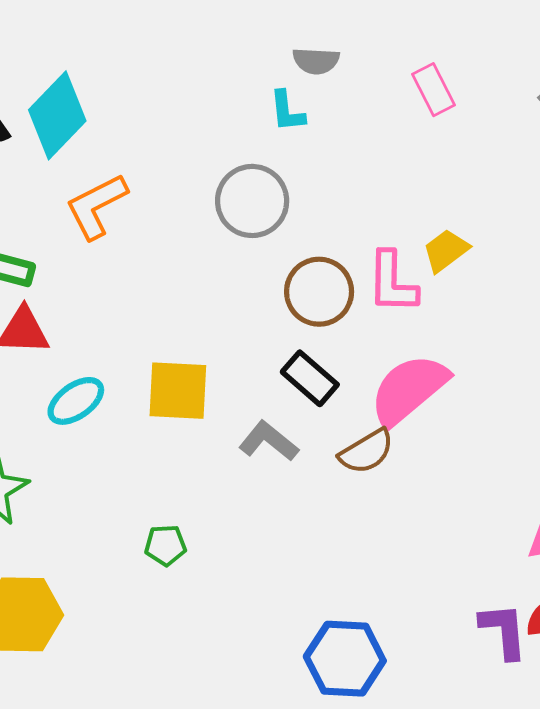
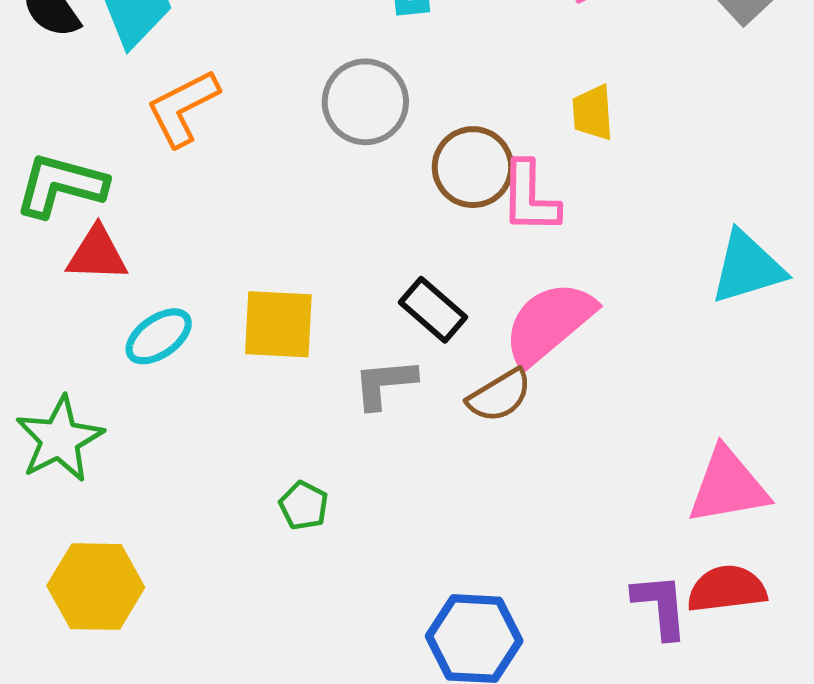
yellow trapezoid: (446, 250) -> (593, 113), moved, turned -57
brown circle: (319, 292) -> (473, 167), moved
gray L-shape: (269, 441) -> (385, 383), turned -44
green pentagon: (165, 545) -> (304, 506), moved, turned 30

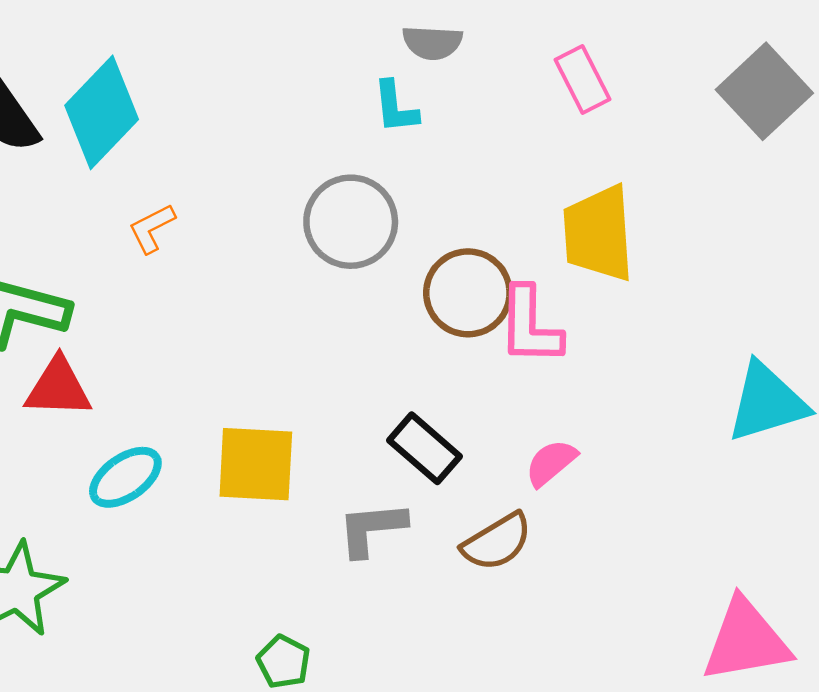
orange L-shape: (183, 108) -> (152, 228), size x0.6
yellow trapezoid: (593, 113) -> (598, 234), size x1.6
pink semicircle: (549, 323) -> (551, 463), size x0.5

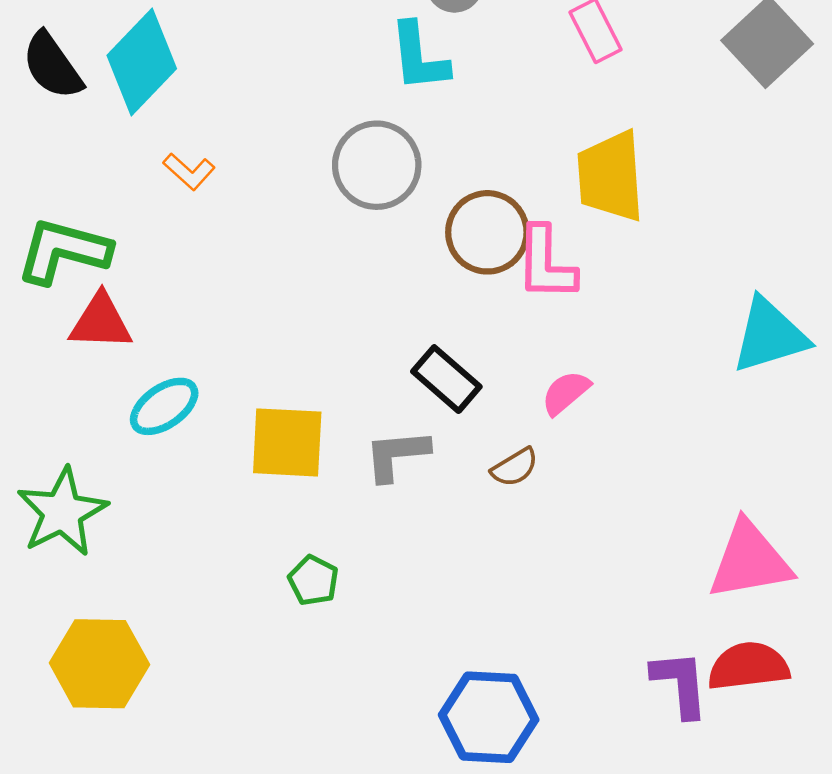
cyan L-shape: (395, 107) -> (419, 57), size x1.4
orange L-shape: (152, 228) -> (189, 171), turned -111
yellow square: (256, 464) -> (287, 442), moved
brown semicircle: (497, 542) -> (515, 467), size x0.7

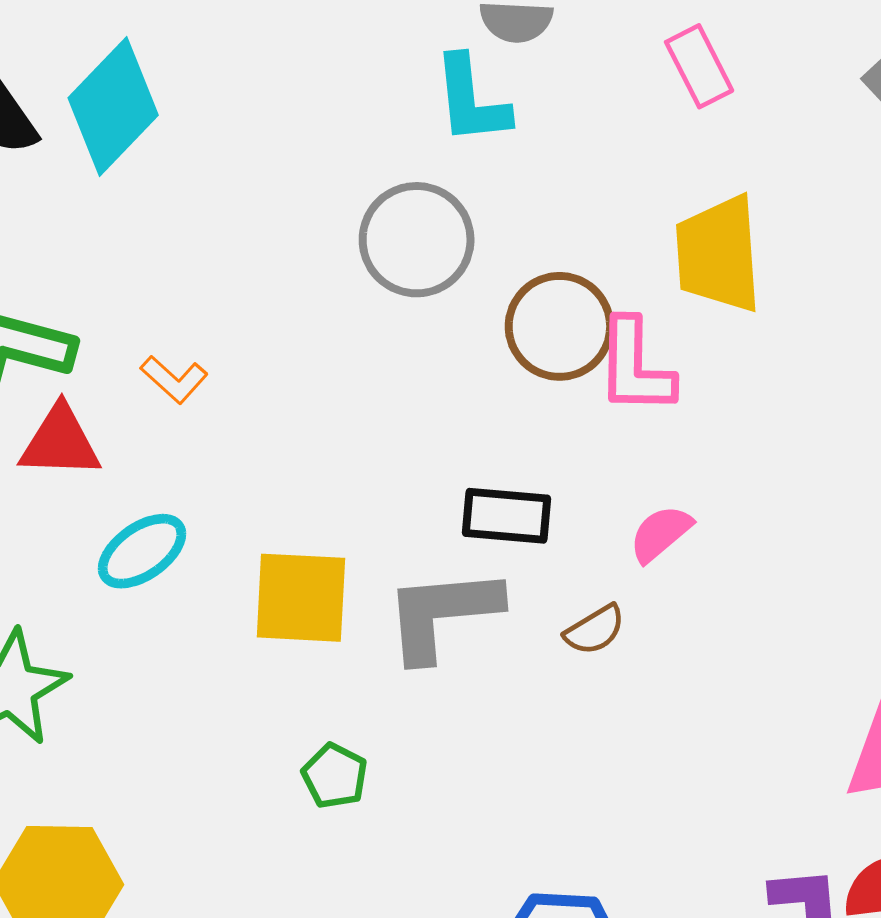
orange L-shape: (189, 171) -> (174, 379), moved
black rectangle: (446, 379) -> (506, 516), turned -36
gray L-shape: (397, 455) -> (442, 614), size x1.4

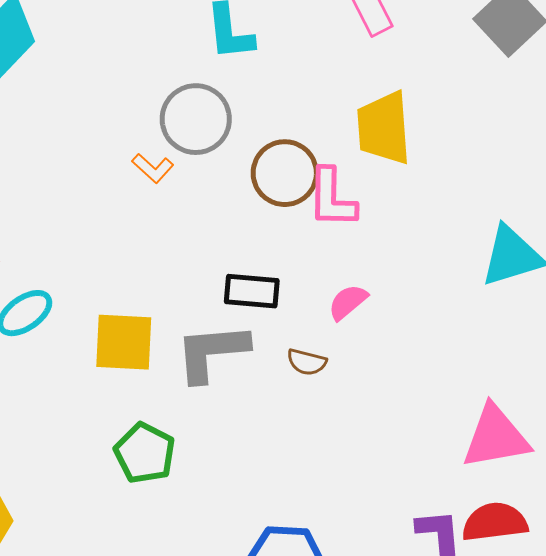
orange L-shape: (174, 379) -> (153, 168), moved
brown semicircle: (595, 630) -> (307, 362), turned 45
green pentagon: (335, 776) -> (145, 453), size x1.5

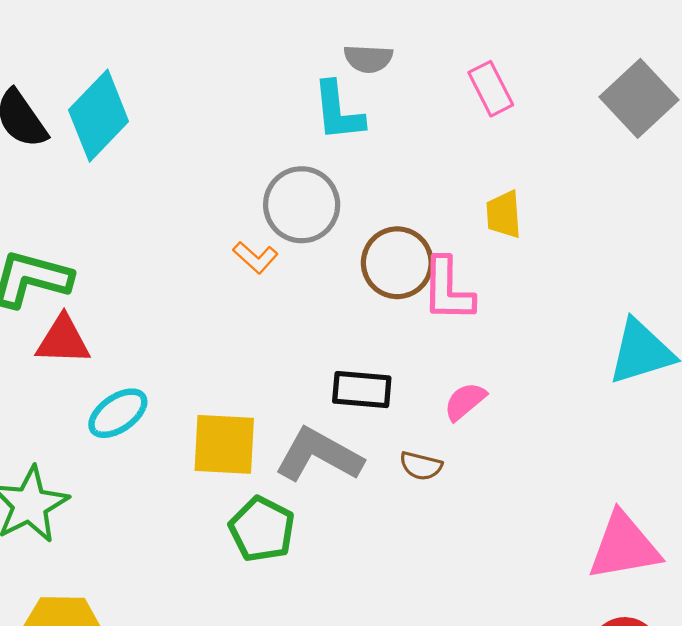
yellow trapezoid: (384, 128) -> (504, 214), size x0.6
gray L-shape: (212, 352) -> (319, 455), turned 34
green pentagon: (145, 453) -> (262, 529), moved

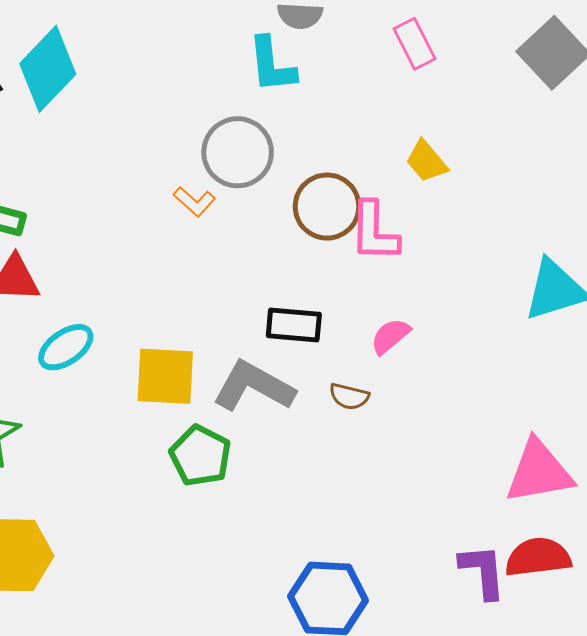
yellow trapezoid: (504, 214) -> (426, 161), turned -36

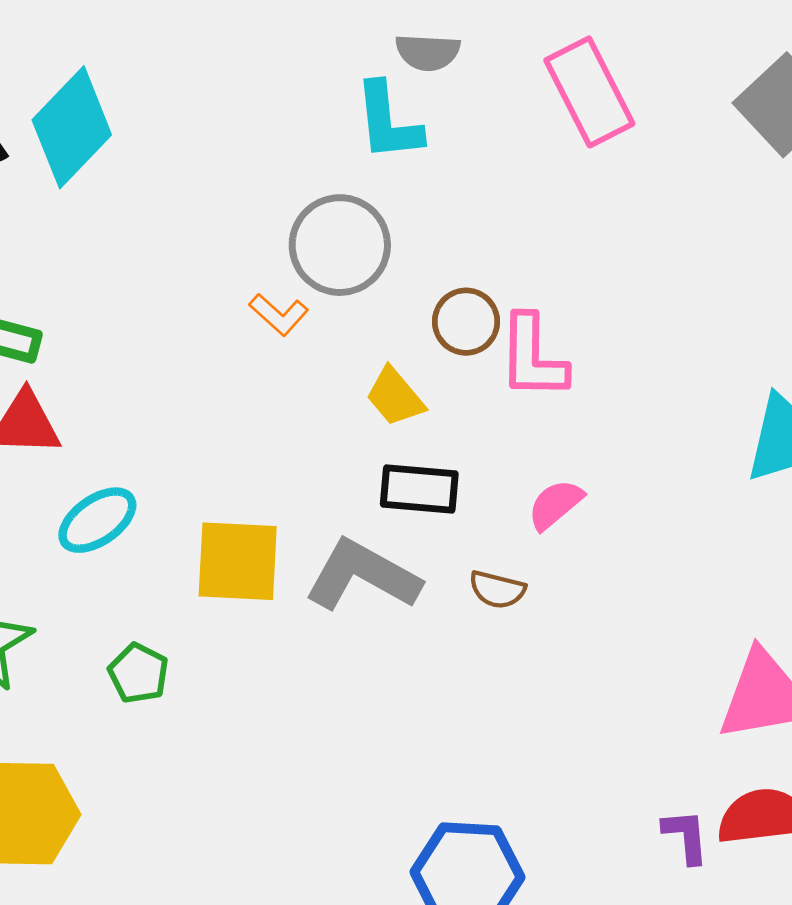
pink rectangle: (414, 44) -> (589, 92), size x1.5
yellow trapezoid: (426, 161) -> (395, 397), moved
brown circle: (327, 207) -> (466, 322), size x0.7
green pentagon: (200, 456) -> (138, 673), moved, size x0.7
purple L-shape: (483, 571) -> (686, 836), size x0.7

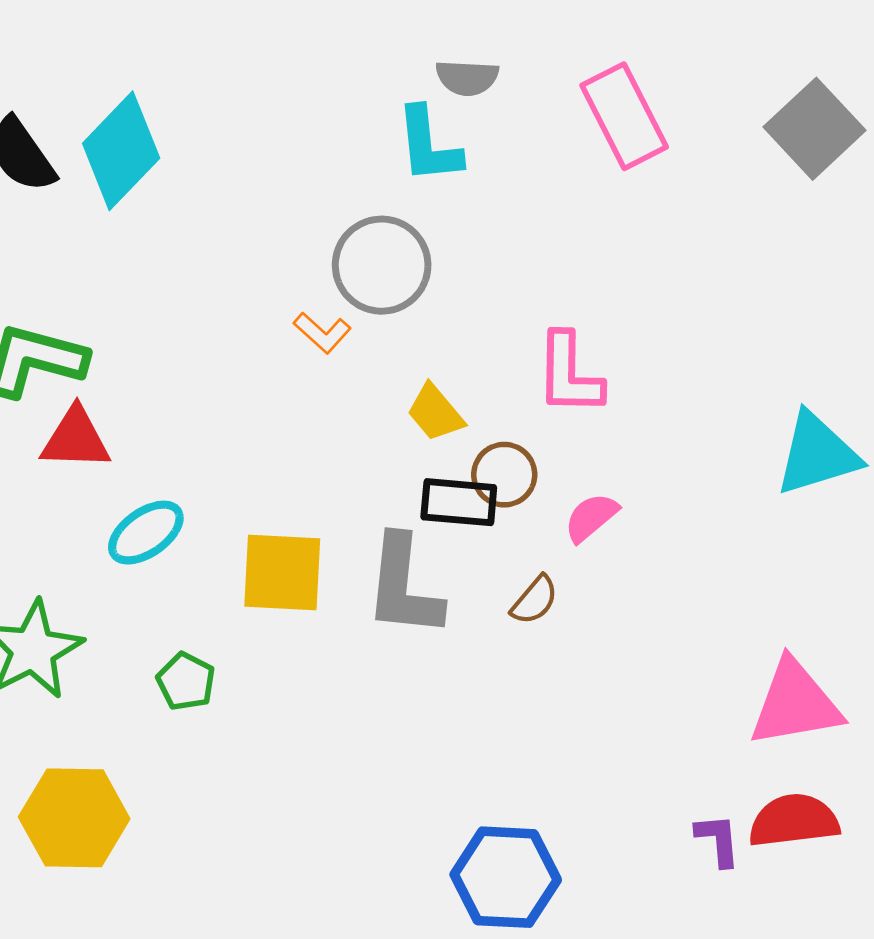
brown circle: (466, 322) -> (504, 475), moved
gray L-shape: (362, 575) -> (404, 586), turned -113
brown semicircle: (497, 590) -> (535, 600), turned -64

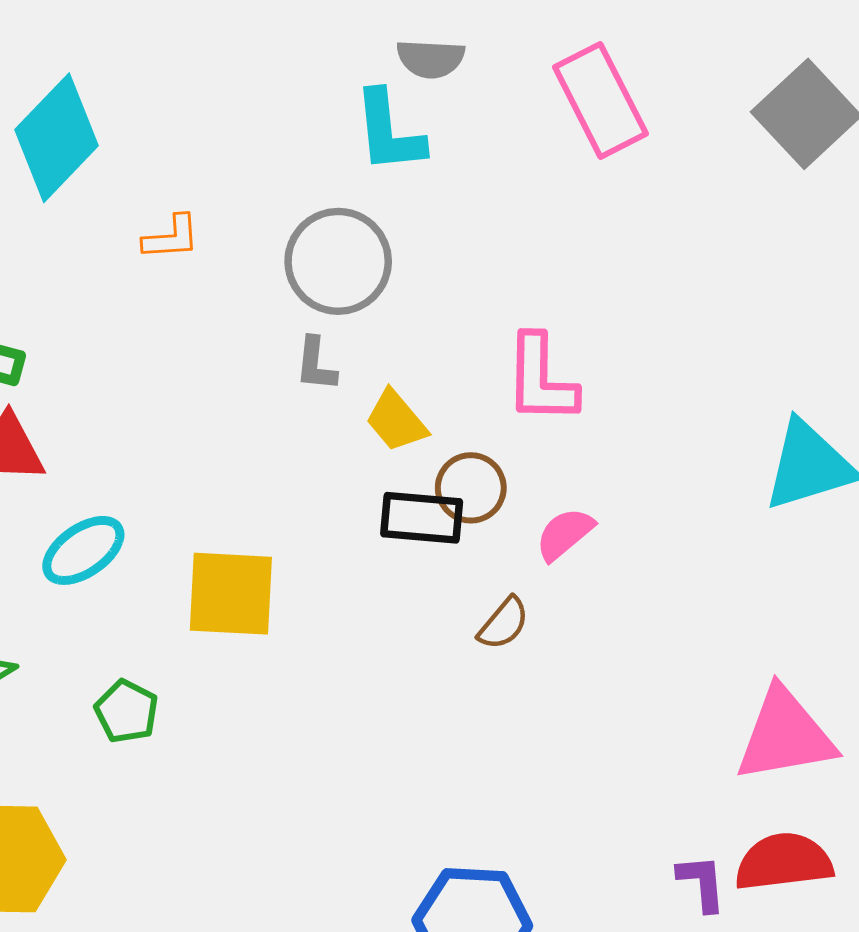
orange L-shape: (322, 333) -> (171, 238), moved, turned -46
gray L-shape: (404, 586) -> (316, 364), moved, size x0.5

